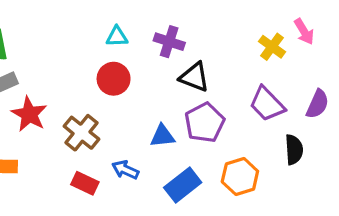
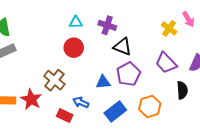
red star: (29, 114) -> (31, 99), moved
red rectangle: (85, 183) -> (65, 116), moved

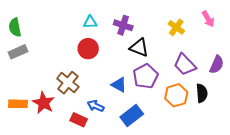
yellow cross: (169, 28) -> (176, 27), moved
blue triangle: (103, 82) -> (119, 85), turned 35
orange hexagon: (150, 106) -> (176, 95), moved

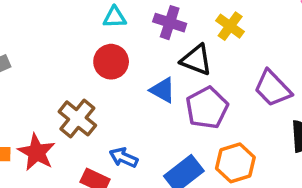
yellow cross: (176, 27) -> (230, 26), moved
blue triangle: (119, 85) -> (163, 90), moved
orange hexagon: (176, 95) -> (235, 163), moved

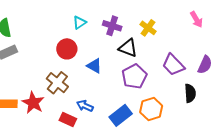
cyan triangle: (115, 17) -> (80, 23), turned -32
red circle: (111, 62) -> (67, 49), moved
blue triangle: (163, 90) -> (94, 66), moved

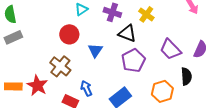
blue triangle: (94, 66) -> (95, 50), turned 35
blue arrow: (85, 106) -> (86, 88), turned 42
orange hexagon: (151, 109) -> (162, 91), moved

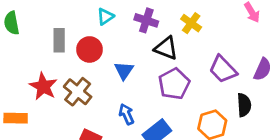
gray rectangle: (13, 37) -> (59, 40), moved, turned -66
red star: (37, 85) -> (43, 86), moved
blue arrow: (86, 88) -> (126, 114), moved

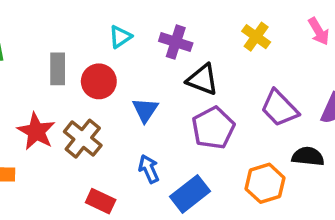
yellow cross: (191, 23) -> (256, 37), moved
black semicircle: (244, 105) -> (308, 156), turned -80

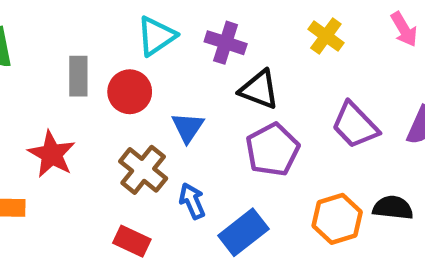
cyan triangle: (120, 37) -> (156, 36), size x1.4
brown cross: (83, 139) -> (143, 170), moved
black semicircle: (308, 156) -> (393, 208), moved

